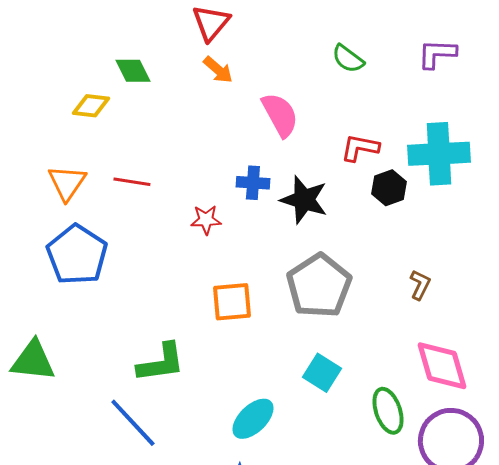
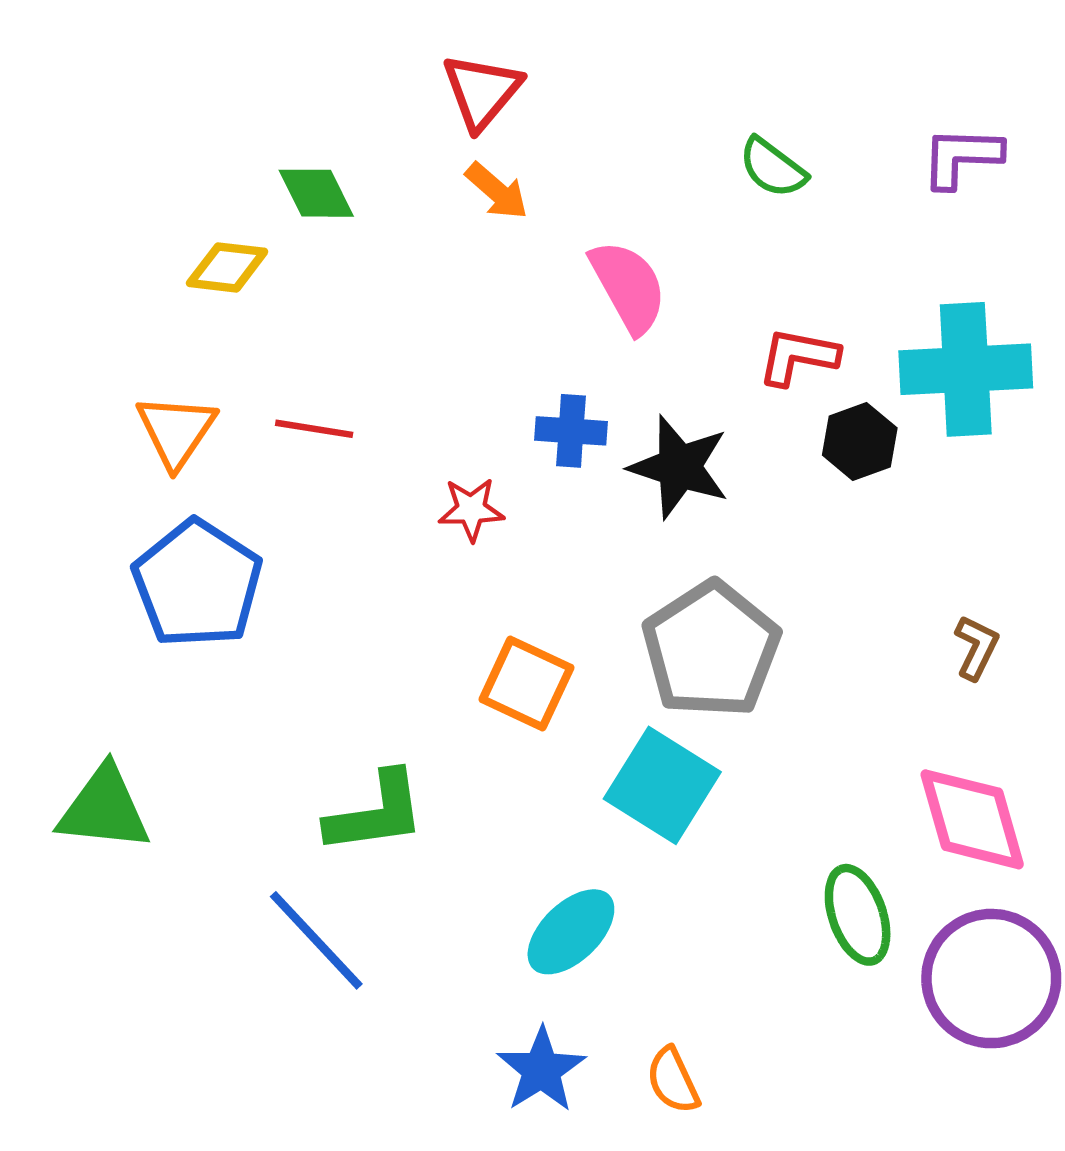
brown L-shape: (420, 285) -> (976, 647), moved
orange square: (232, 302) -> (526, 683), turned 30
cyan square: (322, 373) -> (662, 785), moved, size x1.4

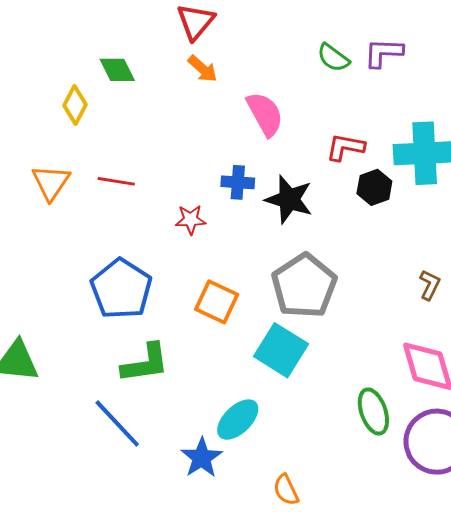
purple L-shape: (962, 157) -> (383, 53), moved
yellow diamond: (227, 267) -> (75, 105), turned -69
blue pentagon: (197, 584) -> (121, 289), moved
blue star: (541, 1070) -> (202, 458), moved

